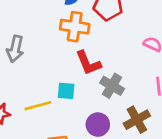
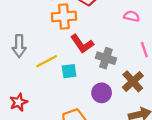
yellow line: (38, 106) -> (47, 61), moved

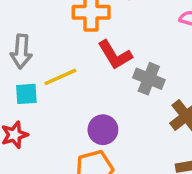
cyan square: (69, 71) -> (26, 94), moved
purple circle: (102, 93) -> (103, 130), moved

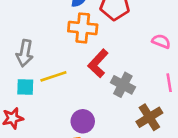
red L-shape: (115, 55) -> (98, 63), turned 68

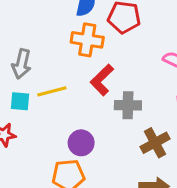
gray cross: (123, 85) -> (128, 105), turned -30

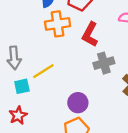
red L-shape: (102, 80) -> (90, 34), moved

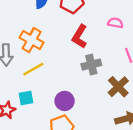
orange cross: (58, 24) -> (32, 40), moved, turned 35
cyan square: (22, 86) -> (26, 98), moved

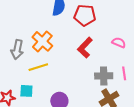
gray cross: (91, 65) -> (104, 76), moved

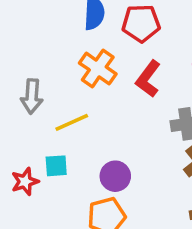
orange cross: (42, 41) -> (98, 68), moved

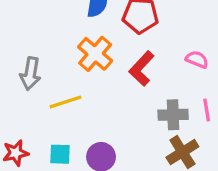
cyan square: (56, 166) -> (60, 154), moved

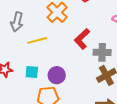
red L-shape: (142, 69) -> (82, 39), moved

